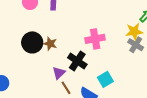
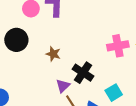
pink cross: (95, 39) -> (118, 46), moved
black circle: (32, 42) -> (16, 40), moved

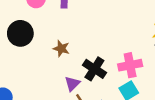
pink cross: (118, 46) -> (130, 65), moved

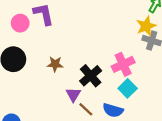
black cross: (94, 69) -> (91, 76), turned 30

